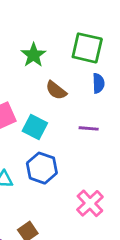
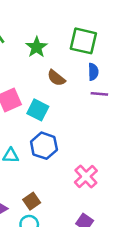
purple line: (89, 128) -> (99, 94), moved

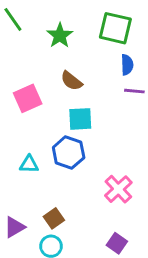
brown semicircle: (56, 78) -> (71, 81), moved
cyan square: (38, 110) -> (80, 119), moved, turned -30

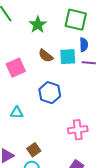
cyan square: (80, 119) -> (68, 57), moved
blue hexagon: (69, 153) -> (50, 93), moved
pink cross: (118, 189) -> (78, 130), turned 36

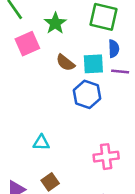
pink square: (16, 68) -> (27, 44), moved
blue hexagon: (50, 93) -> (87, 94), moved
cyan triangle: (17, 113) -> (41, 143), moved

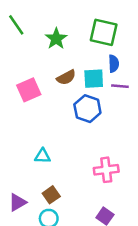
pink square: (27, 44) -> (29, 90), moved
brown semicircle: (65, 63) -> (66, 77), turned -66

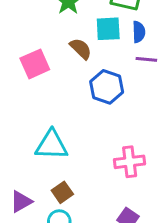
brown semicircle: (66, 77) -> (81, 49), turned -108
cyan square: (94, 79) -> (108, 29), moved
cyan triangle: (42, 156) -> (52, 145), size x1.6

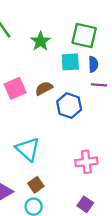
brown semicircle: (81, 49) -> (44, 88), moved, turned -72
cyan triangle: (52, 145) -> (28, 149), turned 40

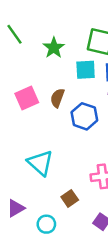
brown semicircle: (44, 88) -> (57, 98), turned -42
brown square: (36, 185) -> (70, 198), moved

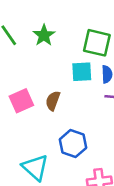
green star: (54, 48) -> (44, 35), moved
blue hexagon: (84, 116) -> (73, 144), moved

